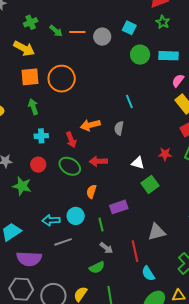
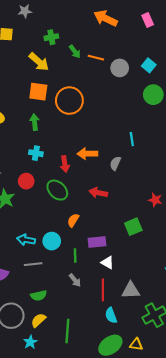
red arrow: (98, 161) -> (98, 193), moved
white triangle: (138, 163) -> (107, 263), moved
gray triangle: (157, 232) -> (131, 290), moved
green semicircle: (97, 267) -> (39, 296), moved

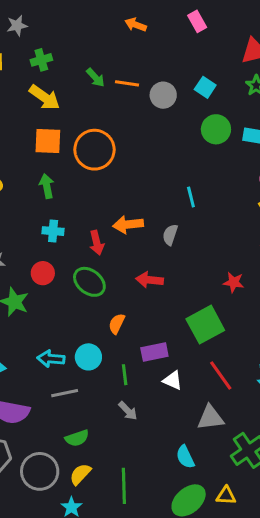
orange arrow: (106, 18) -> (136, 25), size x0.6
green cross: (51, 37) -> (41, 60), moved
green square: (133, 227) -> (205, 325), size x1.4
red line: (103, 290) -> (221, 376), moved, turned -30

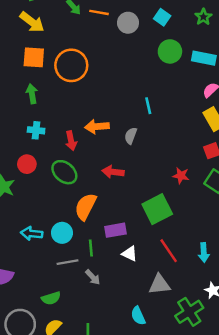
orange semicircle: (117, 324) -> (86, 207), size x1.6
gray line: (65, 393) -> (68, 262), moved

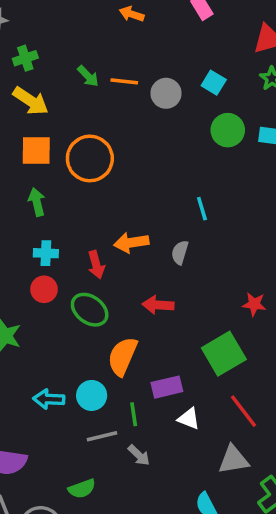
red circle: (27, 164) -> (44, 289), moved

